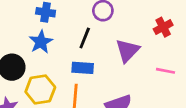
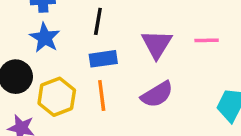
purple triangle: (127, 50) -> (157, 44), moved

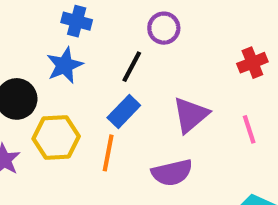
pink line: (207, 40) -> (249, 129), turned 55
blue rectangle: (103, 59) -> (124, 112), turned -56

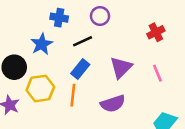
blue cross: (77, 21) -> (59, 18), moved
black line: (132, 67) -> (83, 41), turned 42

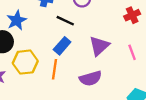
black line: (83, 41) -> (65, 21), turned 48
blue star: (42, 44) -> (17, 20), moved

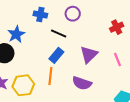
yellow hexagon: (25, 62) -> (23, 85), moved
purple semicircle: (90, 78) -> (82, 83), turned 36

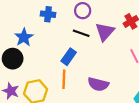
black line: (59, 33) -> (81, 33), moved
purple triangle: (89, 55) -> (105, 32), moved

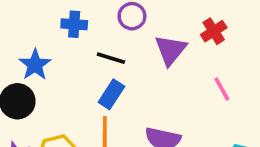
black line: (81, 33) -> (111, 58), moved

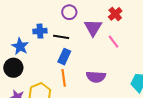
blue cross: (74, 24) -> (40, 31), moved
pink line: (222, 89) -> (114, 42), moved

